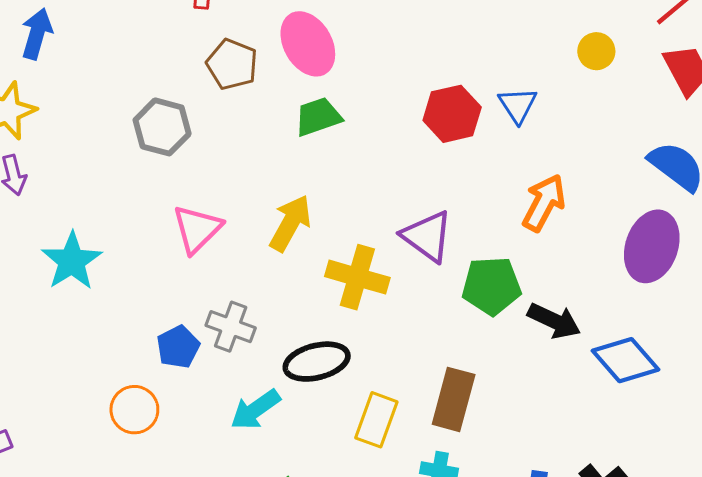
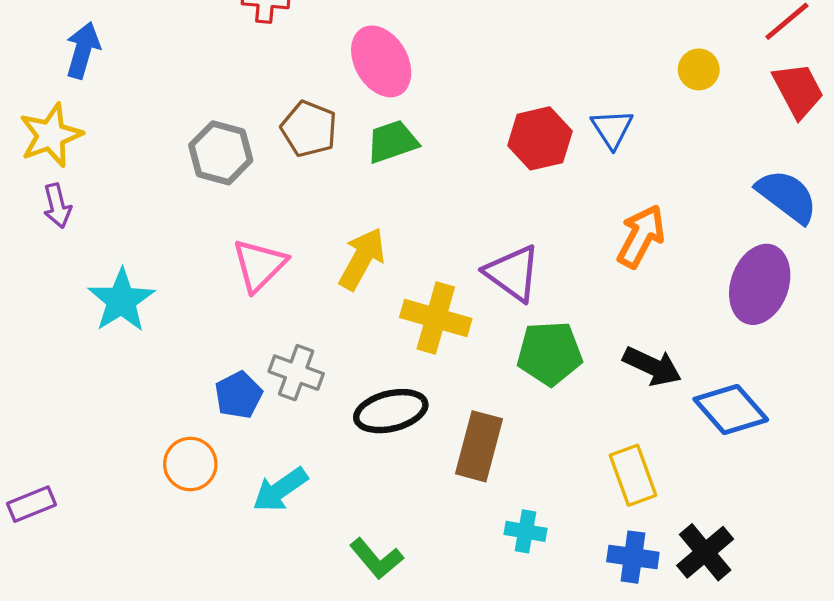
brown pentagon: (232, 64) -> (309, 129), moved
green pentagon: (491, 286) -> (550, 353), moved
brown rectangle: (454, 399) -> (479, 446), moved
cyan arrow: (255, 410) -> (280, 490), moved
yellow rectangle: (376, 420) -> (633, 475), moved, turned -40

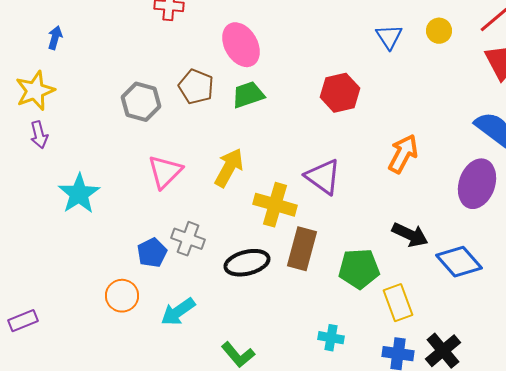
blue arrow: (83, 50) -> (55, 38), size x0.7
yellow circle: (699, 69) -> (439, 31), moved
blue triangle: (612, 129) -> (389, 37), moved
green pentagon: (550, 353) -> (359, 269), moved
brown rectangle: (479, 446) -> (302, 249), moved

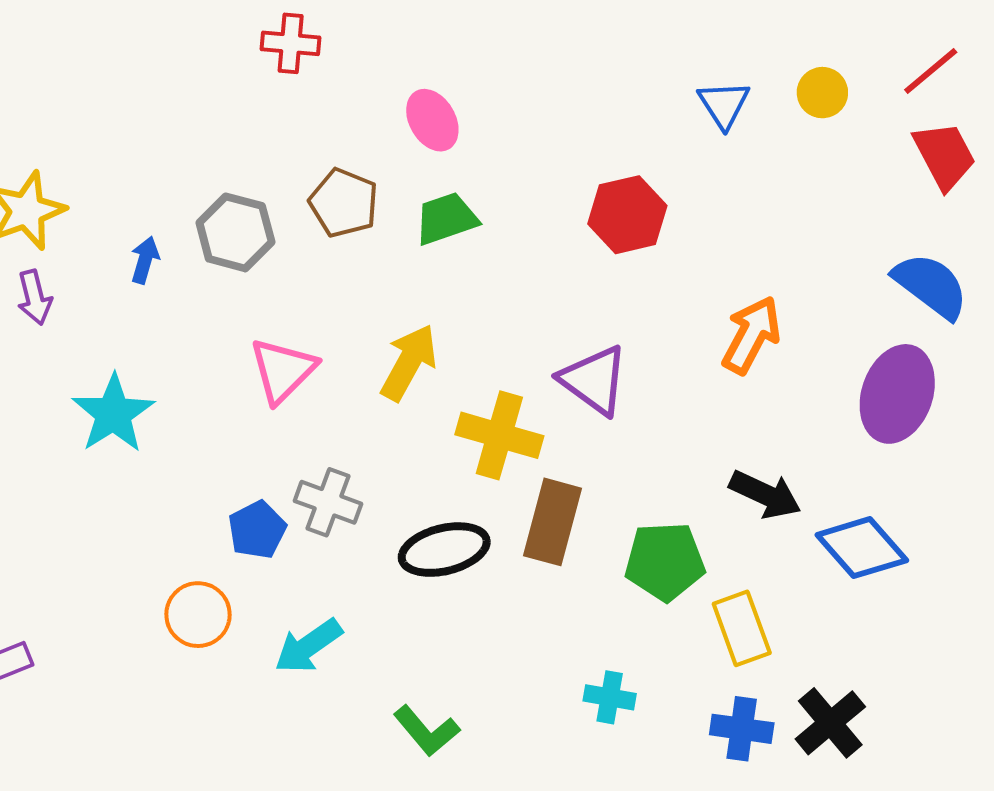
blue arrow: (55, 38) -> (145, 260), moved
pink ellipse: (241, 45) -> (432, 120), size x0.7

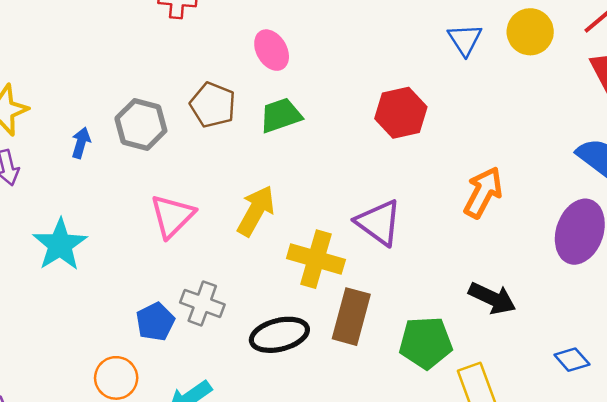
yellow circle: (822, 93) -> (530, 32), size x1.4
blue diamond: (862, 548) -> (572, 360), moved, size x0.6

